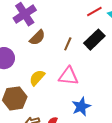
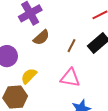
yellow semicircle: (37, 78) -> (29, 76), moved

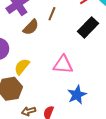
brown line: (71, 46) -> (52, 14), moved

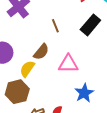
brown line: (52, 14) -> (55, 26), moved, turned -40
brown semicircle: (31, 27) -> (41, 52), moved

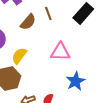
brown semicircle: (41, 52) -> (28, 22), moved

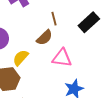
brown semicircle: (28, 22) -> (44, 38), moved

